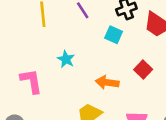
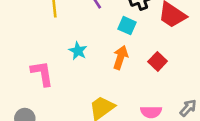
orange arrow: (107, 82) -> (120, 57), moved, turned 100

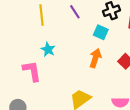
cyan star: (78, 51) -> (48, 49), moved

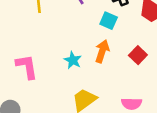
cyan star: (48, 49) -> (73, 60), moved

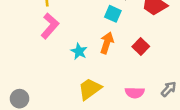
pink L-shape: (27, 67) -> (50, 26), moved, turned 50

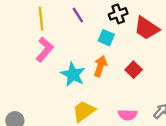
cyan star: (79, 51) -> (73, 74), size x1.5

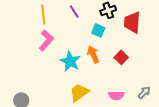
red trapezoid: (147, 28) -> (132, 22), turned 60
orange arrow: (100, 66) -> (93, 54), turned -42

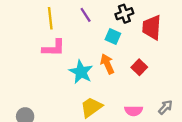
pink L-shape: (46, 40) -> (54, 48), turned 50

